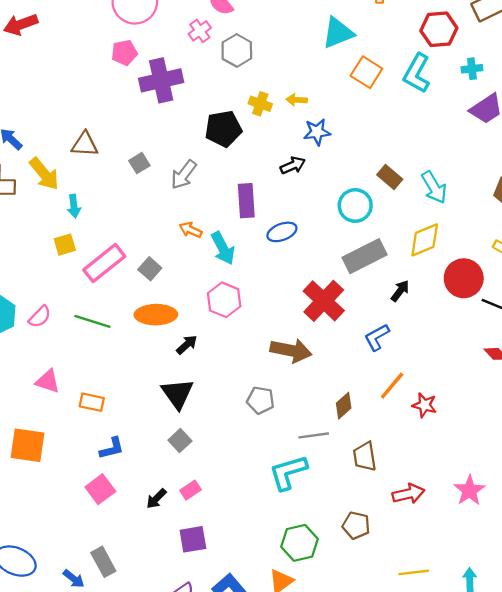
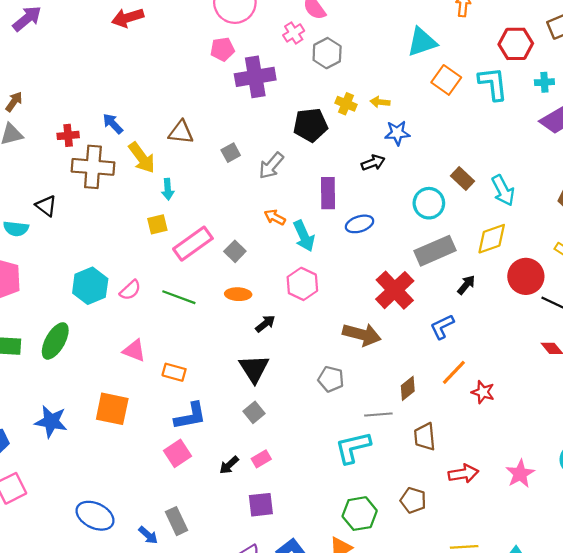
cyan L-shape: (417, 73) -> (493, 84), turned 141
orange ellipse: (156, 315) -> (238, 294), size x0.7
blue L-shape: (112, 448) -> (190, 416), size x1.4

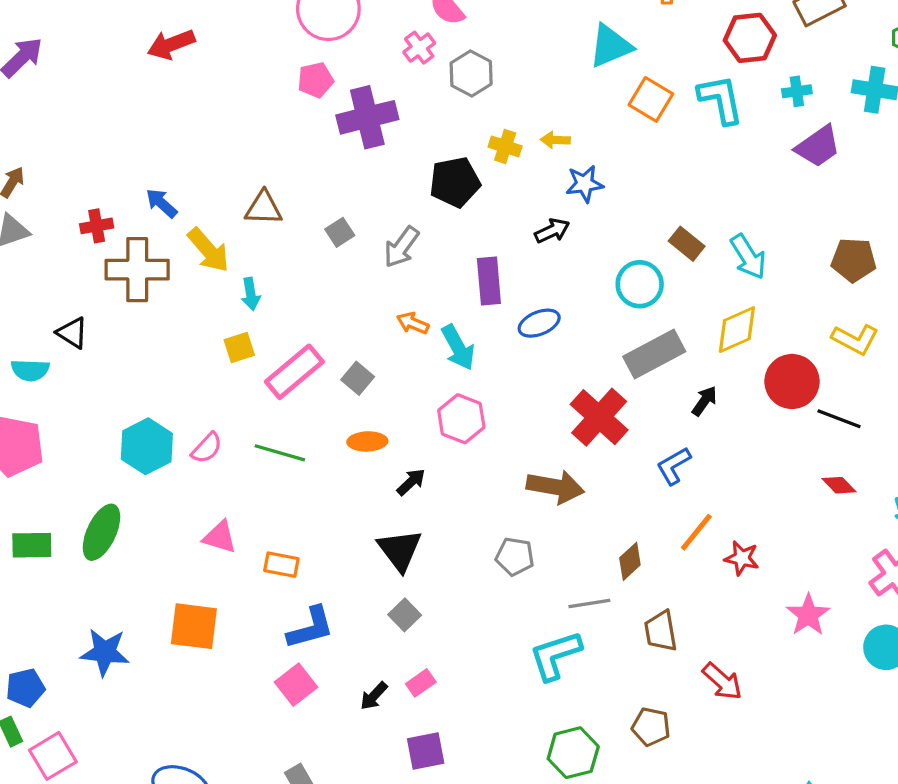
red arrow: (463, 474) -> (722, 681), turned 56
pink star: (520, 474) -> (808, 615), moved

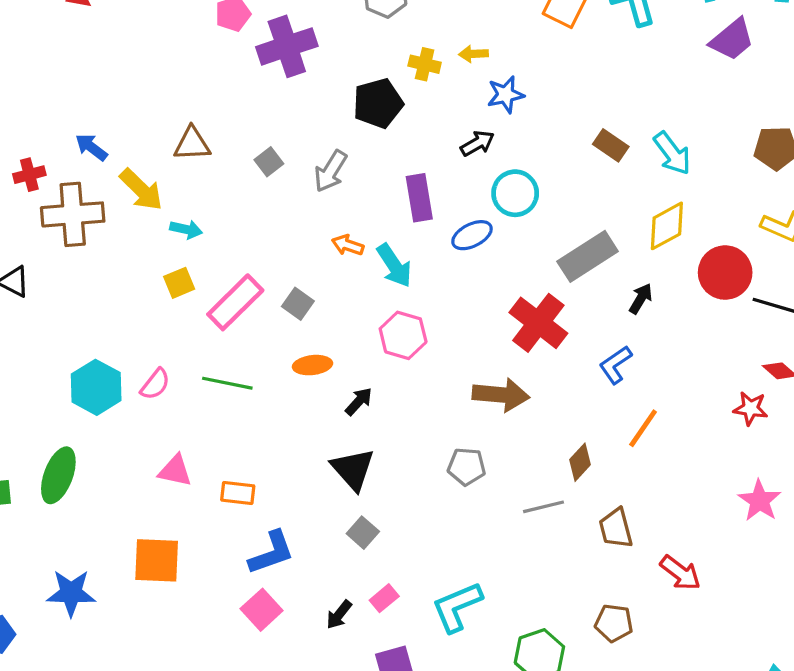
cyan circle: (640, 284) -> (515, 193), moved
cyan arrow: (251, 294) -> (186, 229), turned -64
red star: (742, 558) -> (750, 408), moved
cyan L-shape: (555, 655) -> (457, 607), moved

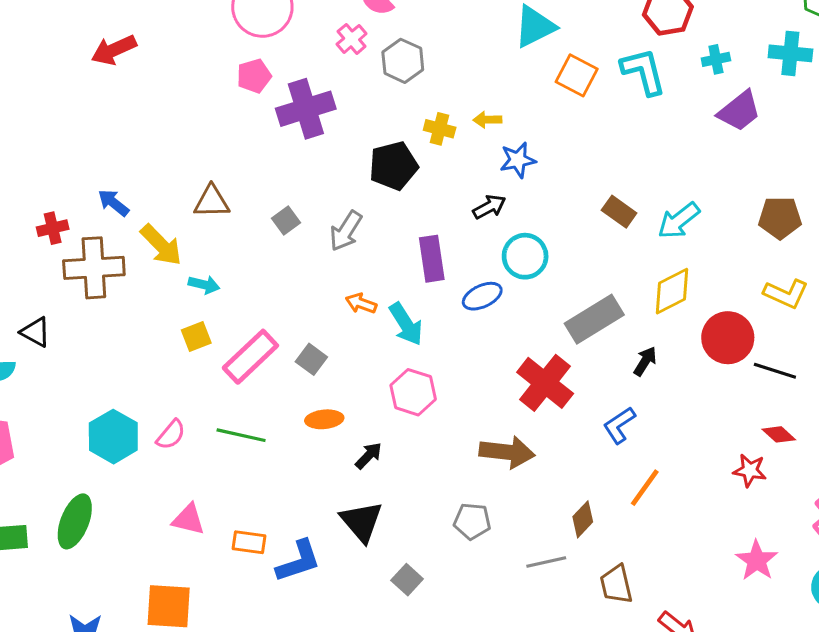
cyan arrow: (672, 153) -> (679, 221), turned 87
gray square: (363, 533) -> (407, 580), moved
blue L-shape: (271, 553) -> (298, 561), moved

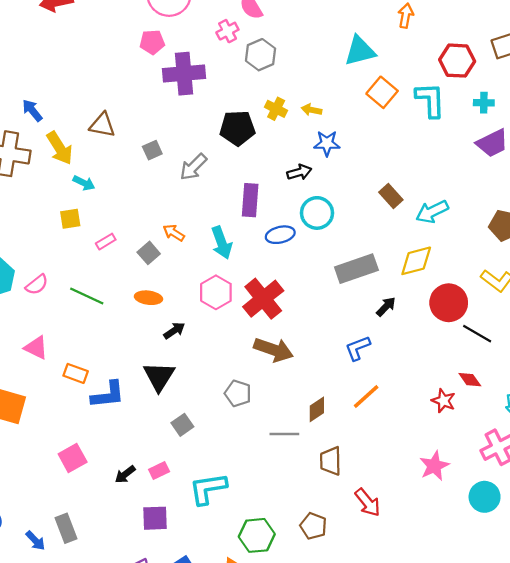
orange arrow: (361, 303) -> (174, 233), moved
pink rectangle: (250, 357) -> (106, 242), size x0.5
red cross: (545, 383) -> (263, 299), moved

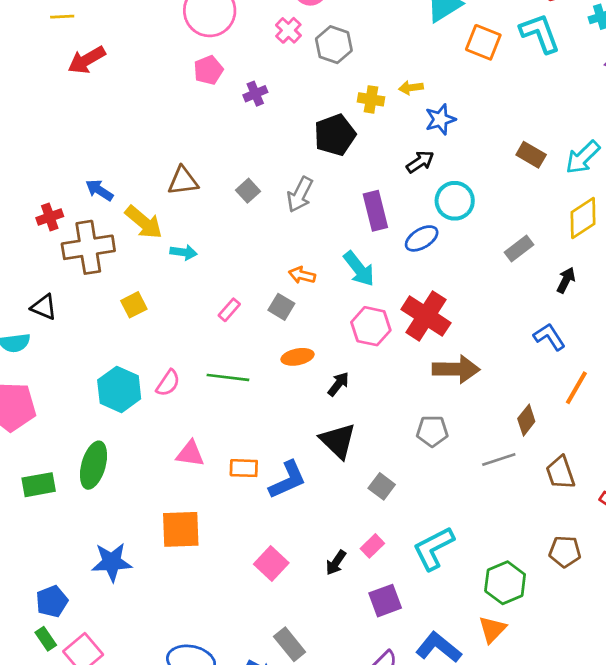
purple cross: (184, 74) -> (255, 94), size x0.5
yellow square: (70, 219) -> (134, 305), moved
gray rectangle: (356, 269) -> (519, 248), size x0.6
blue L-shape: (358, 348) -> (549, 337), turned 96

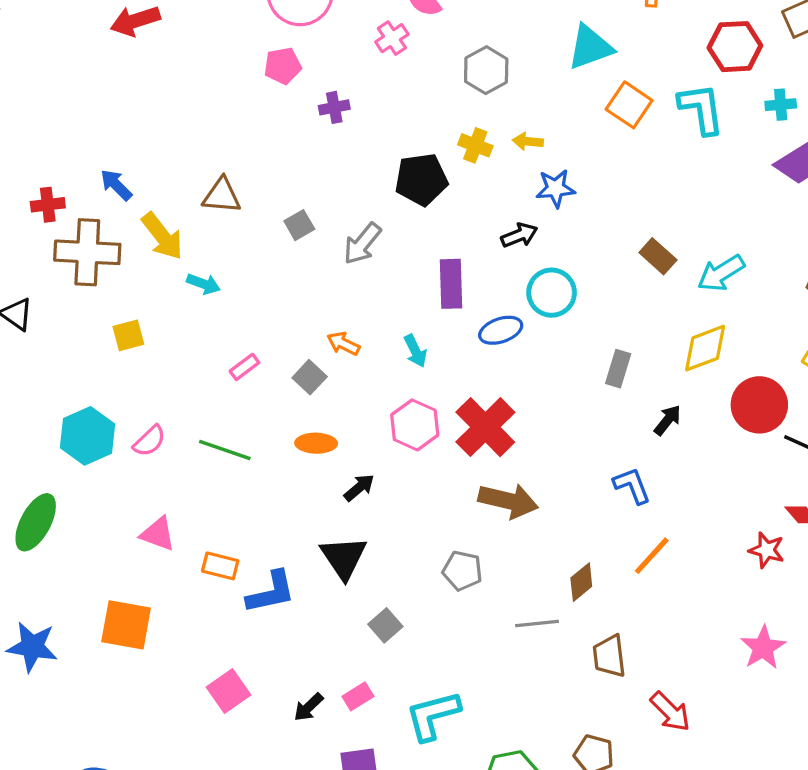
gray hexagon: (334, 45) -> (486, 70), moved
gray rectangle: (519, 248) -> (618, 369), turned -48
cyan arrow: (359, 269) -> (415, 351), size x0.7

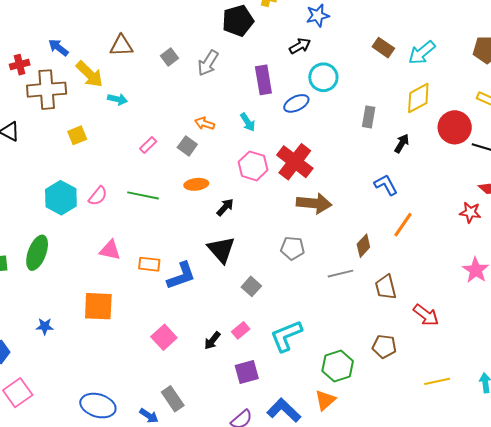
blue star: (32, 647) -> (45, 326), size x0.6

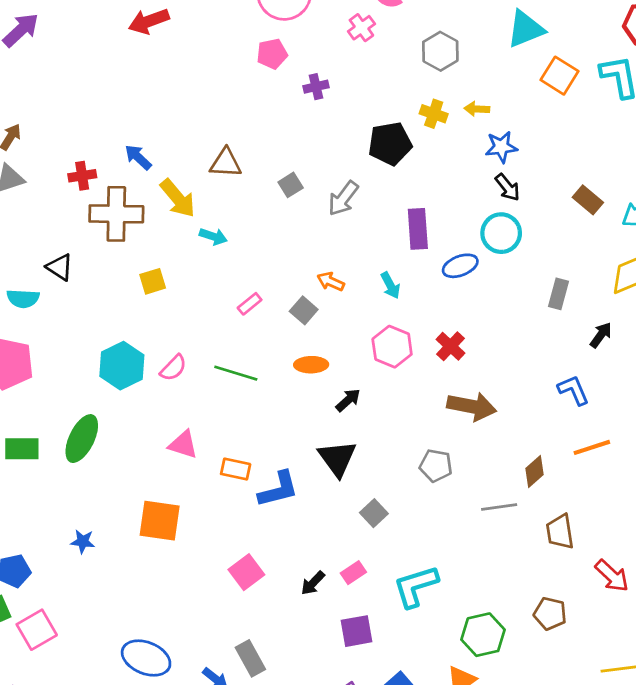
black arrow: (300, 46) -> (507, 187), moved, turned 75
red cross: (295, 162) -> (450, 346), size x0.6
orange line: (403, 225) -> (592, 447), turned 32

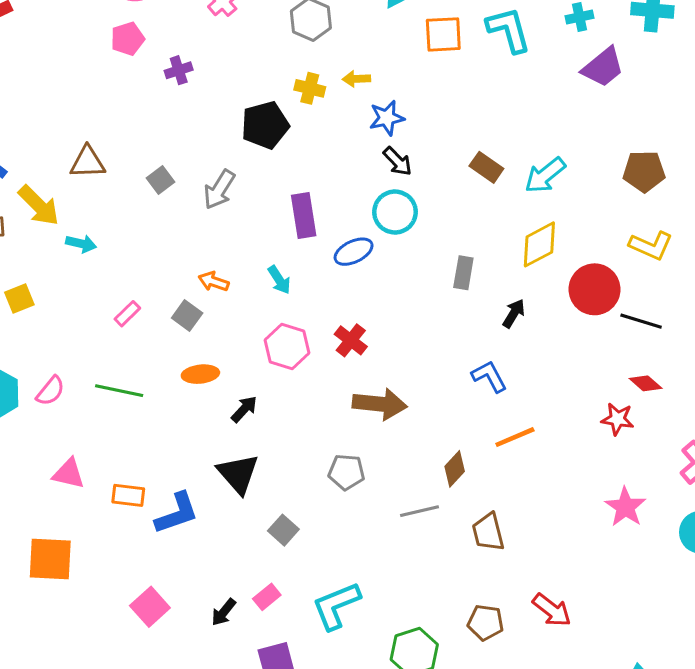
orange square: (560, 76) -> (443, 34), turned -30
red arrow: (612, 576) -> (552, 610), moved

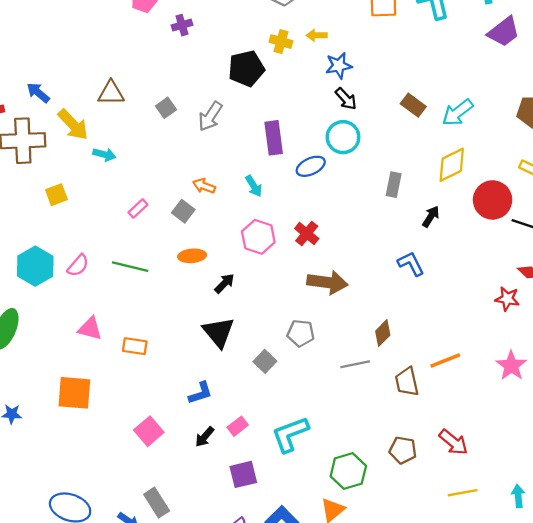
orange line: (515, 437) -> (445, 360), moved
blue L-shape: (177, 513) -> (200, 393), moved, size x0.7
gray square: (283, 530) -> (265, 361), moved

